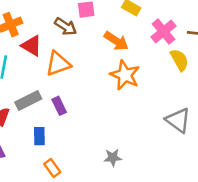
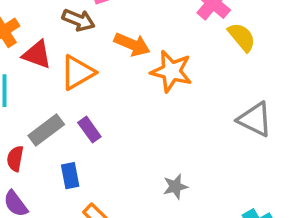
orange arrow: (116, 41) -> (132, 44), moved

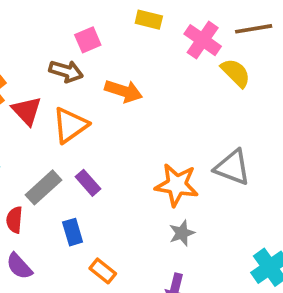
red triangle: (37, 55) -> (27, 111), turned 32
orange star: (171, 71) -> (177, 185), moved
gray triangle: (255, 119) -> (232, 167), moved

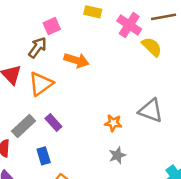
brown arrow: (66, 71) -> (37, 47), turned -70
orange star: (177, 185) -> (113, 123), size x0.6

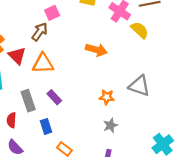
orange arrow: (76, 60) -> (96, 50), moved
orange triangle: (41, 84) -> (43, 63), turned 35
gray rectangle: (23, 126) -> (28, 101), turned -65

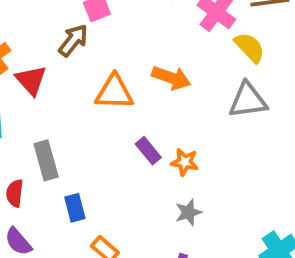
orange triangle: (43, 63) -> (114, 92), moved
gray triangle: (139, 86) -> (248, 100), moved, turned -30
purple rectangle: (54, 97) -> (148, 151), moved

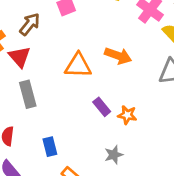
brown arrow: (73, 40) -> (30, 24), moved
gray rectangle: (46, 160) -> (28, 94), moved
gray star: (188, 212) -> (114, 155), moved

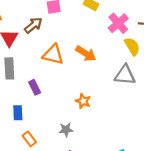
brown arrow: (30, 24) -> (33, 25), moved
purple rectangle: (102, 107) -> (35, 87), moved

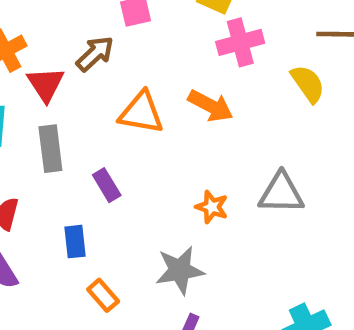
pink cross: (118, 23) -> (240, 42), moved, turned 30
gray triangle: (125, 75) -> (281, 193), moved
gray star: (66, 130) -> (180, 270), size x1.5

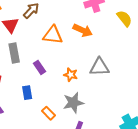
gray triangle: (281, 193) -> (99, 67), moved
orange star: (212, 207) -> (71, 75), moved
orange rectangle: (103, 295) -> (49, 113), moved

